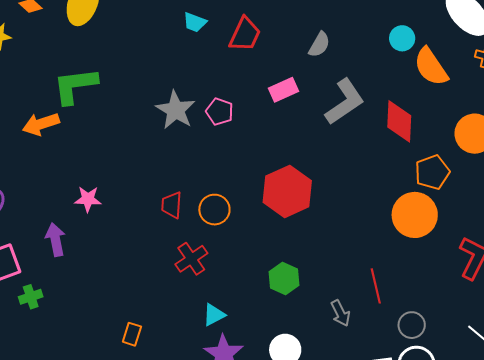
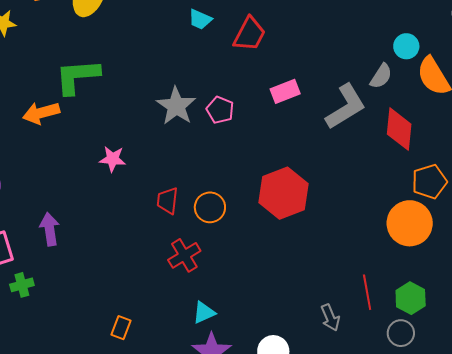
gray semicircle: (319, 45) -> (381, 76), moved
pink star: (88, 199) -> (113, 159), moved
green hexagon: (284, 278) -> (411, 298), moved

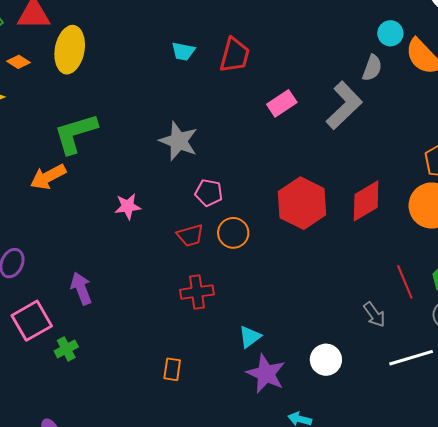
pink pentagon: (220, 110) -> (209, 193), moved
red diamond: (399, 129) -> (366, 201), moved, turned 66
red trapezoid: (167, 201) -> (190, 235), turned -100
red cross: (184, 255) -> (197, 292), moved, turned 36

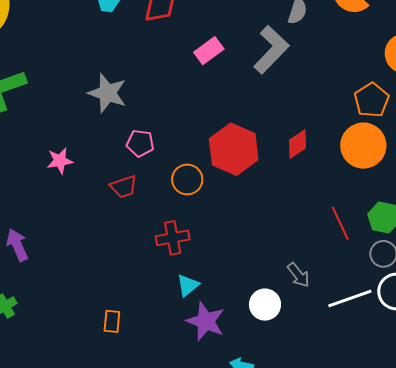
red diamond: (366, 201) -> (298, 144), size x0.7
orange circle: (233, 233) -> (187, 179), moved
red cross: (197, 292) -> (173, 238), moved
gray arrow: (374, 315) -> (298, 275), moved

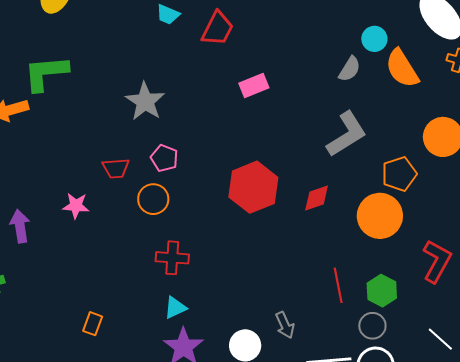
gray L-shape: (271, 50) -> (347, 134), moved
pink star: (60, 161) -> (76, 206), moved
orange circle: (187, 179) -> (153, 199), moved
red trapezoid: (124, 187) -> (116, 168), moved

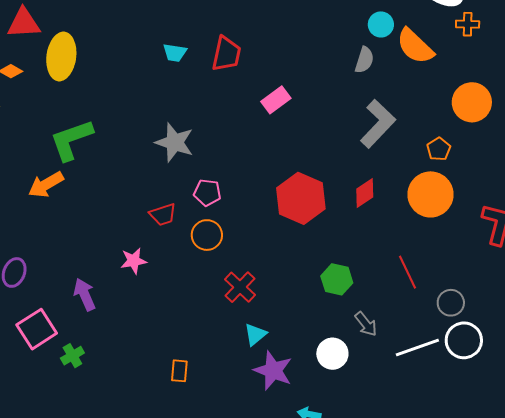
orange pentagon: (399, 174) -> (439, 149), size x0.7
red cross: (172, 258) -> (240, 287), turned -36
green hexagon: (382, 291) -> (337, 279), moved

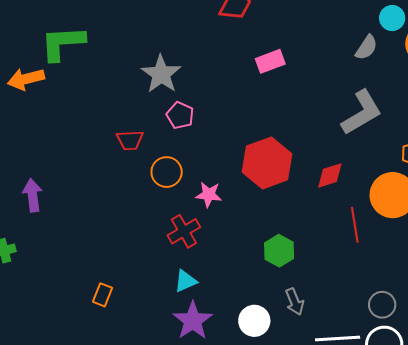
pink pentagon: (207, 193) -> (180, 115), moved
pink star: (134, 261) -> (209, 195), moved
red line: (407, 272) -> (355, 225), moved

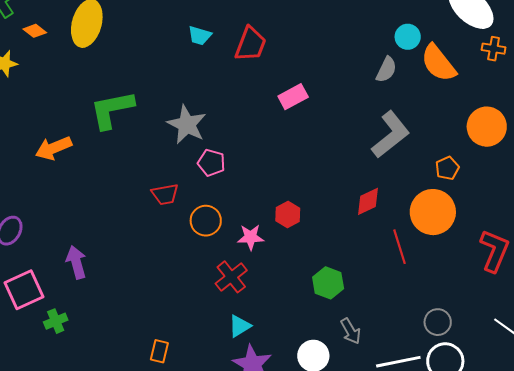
green L-shape: (63, 43) -> (112, 110), moved
red hexagon: (267, 163) -> (288, 215), moved, size x0.5

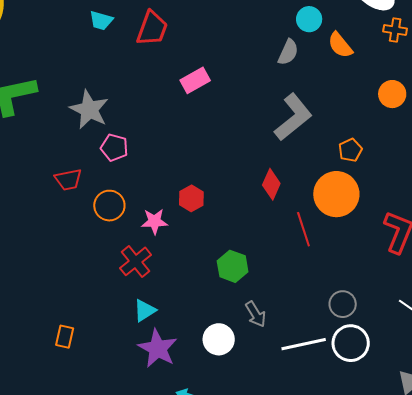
orange semicircle: (438, 63) -> (340, 45), size x0.7
orange circle: (487, 127) -> (392, 94), moved, size x0.7
red diamond: (368, 201) -> (271, 184), turned -40

